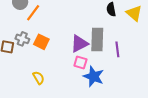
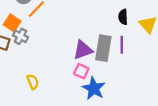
orange square: (41, 42) -> (12, 23), moved
purple line: (117, 49) -> (122, 45), moved

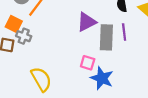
purple triangle: (83, 50) -> (87, 22), moved
yellow semicircle: (33, 82) -> (41, 79), size x1.6

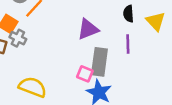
gray rectangle: (106, 37) -> (99, 62), moved
yellow semicircle: (41, 79) -> (33, 87), turned -45

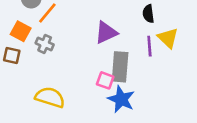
yellow triangle: (156, 21) -> (168, 38), moved
gray cross: (18, 38) -> (45, 44), moved

